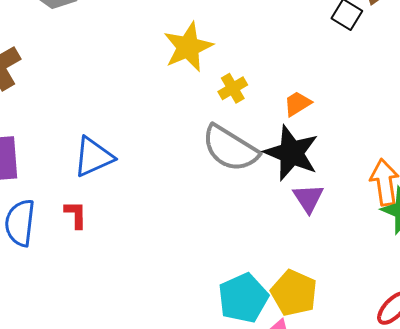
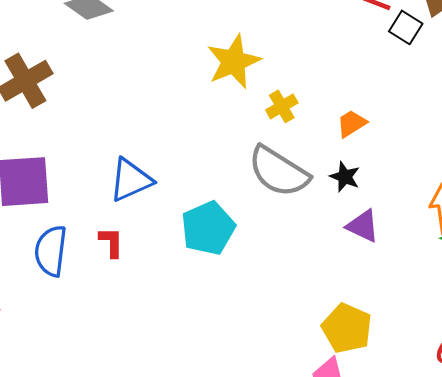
black star: (291, 153) -> (345, 177), size x0.5
purple triangle: (308, 198) -> (363, 226), turned -32
cyan pentagon: (243, 298) -> (208, 228), moved

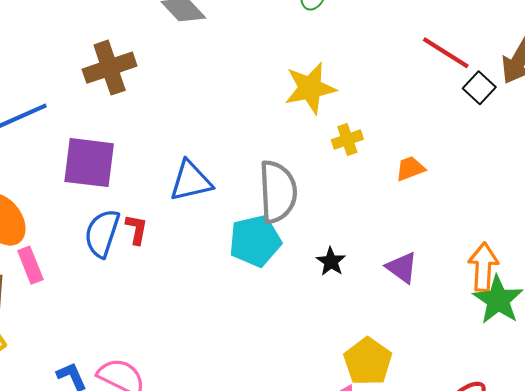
gray semicircle: (279, 172) -> (278, 192), moved, turned -136
black star: (345, 177) -> (331, 262), moved
red L-shape: (111, 242) -> (136, 229), moved

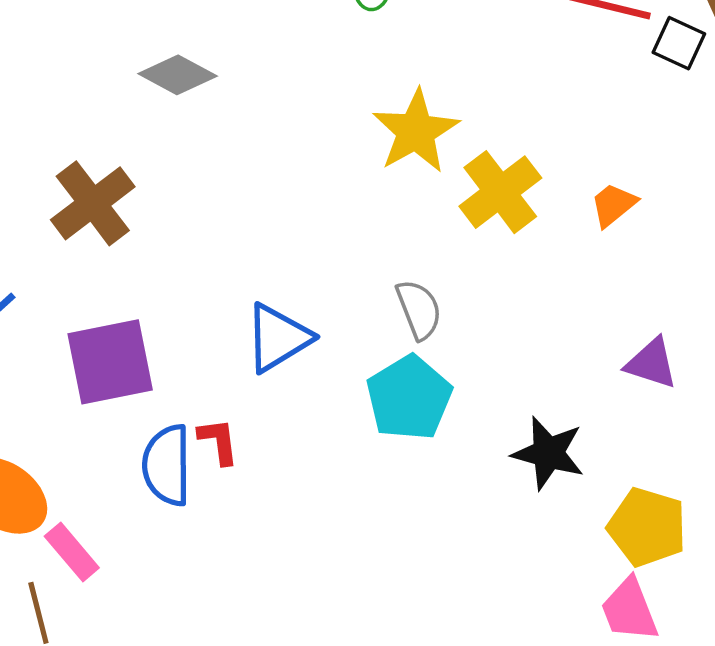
yellow cross: (347, 139) -> (500, 192), size x1.6
gray semicircle: (278, 192) -> (419, 309), size x0.6
black star: (331, 262) -> (548, 453), moved, size x1.5

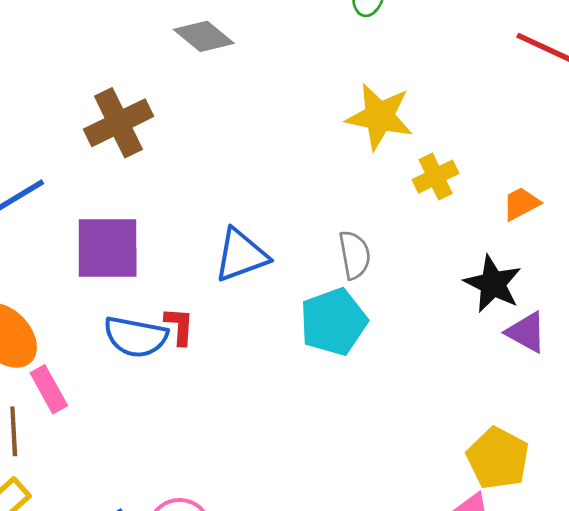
yellow star: (416, 131) -> (379, 117), turned 30
yellow cross: (500, 192) -> (436, 177), size x0.7
black star: (548, 453) -> (493, 284), moved
blue semicircle: (167, 465) -> (136, 337), turned -90

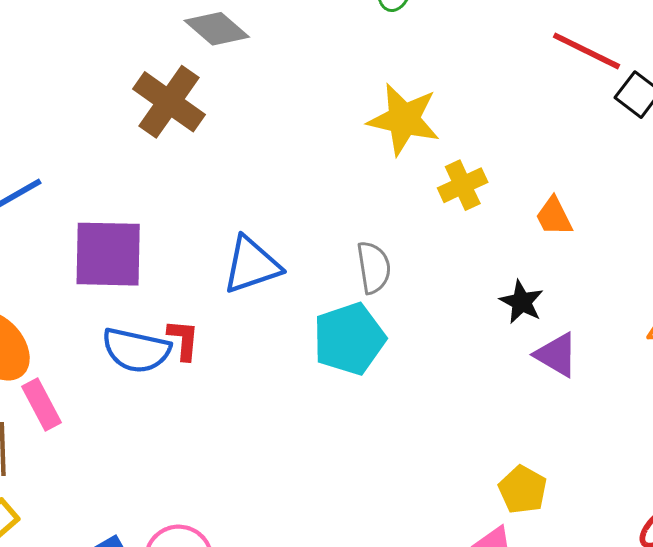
brown cross: (118, 123) -> (169, 102), moved, turned -30
orange trapezoid: (521, 204) -> (554, 216), turned -90
black star: (493, 284) -> (522, 302), size x0.7
yellow pentagon: (498, 458) -> (523, 490), size x0.7

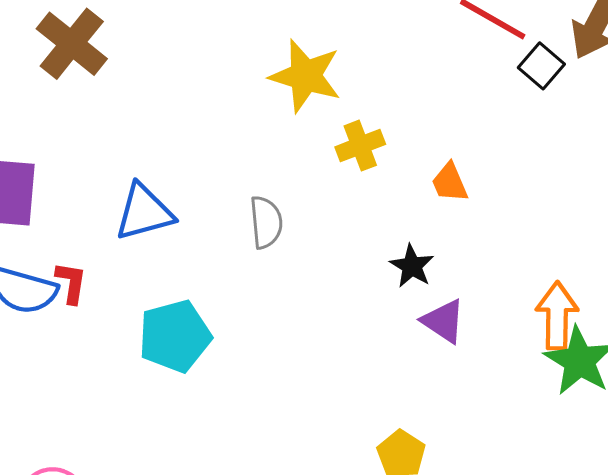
cyan pentagon: (349, 339) -> (175, 336), moved

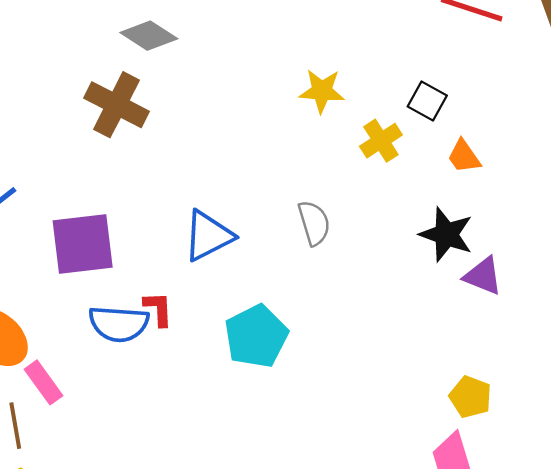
black square: (541, 66) -> (427, 101), moved
yellow star: (305, 76) -> (322, 91), size x0.7
black star: (412, 266) -> (446, 234), size x1.4

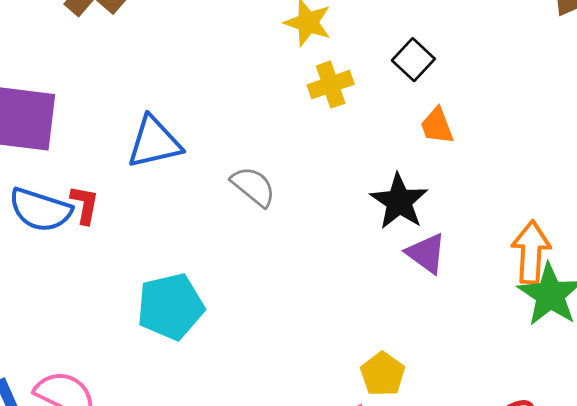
yellow cross: (381, 141) -> (331, 85), moved
gray semicircle: (314, 223) -> (253, 187), moved, turned -48
cyan pentagon: (256, 336) -> (170, 307), moved

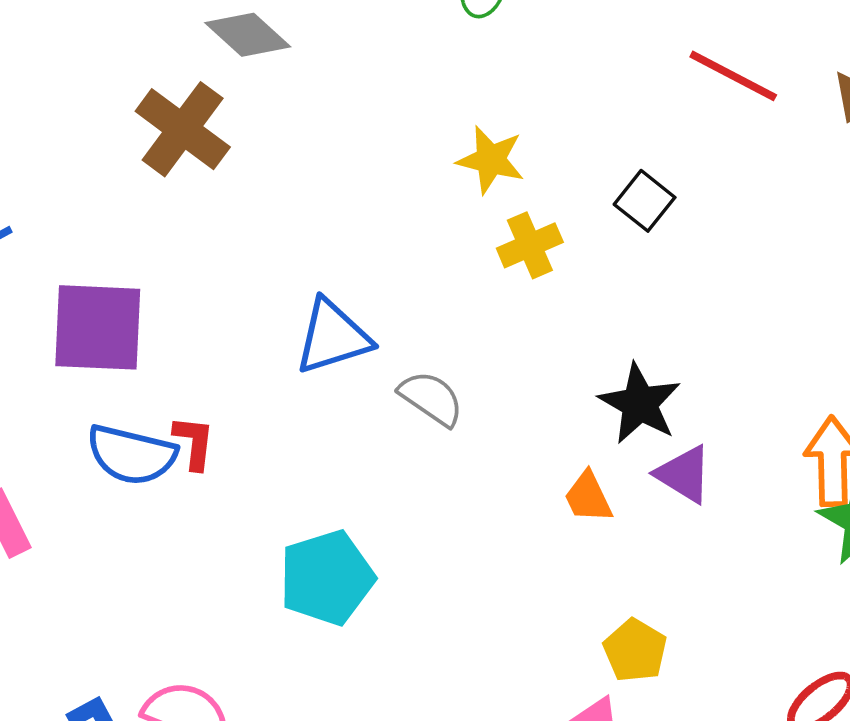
orange trapezoid: (437, 126) -> (588, 497), moved
blue triangle: (154, 142) -> (333, 337), moved

